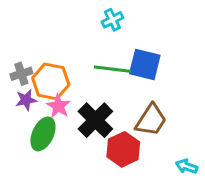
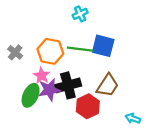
gray cross: (21, 74) -> (15, 52), turned -32
orange hexagon: (51, 81) -> (50, 51), moved
purple star: (26, 100) -> (49, 90), moved, size x1.5
black cross: (95, 120) -> (68, 85), turned 30

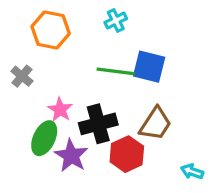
orange hexagon: (50, 51) -> (51, 30), moved
purple star: (49, 90) -> (71, 156), moved, turned -30

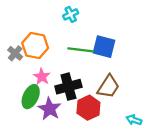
cyan cross: (116, 20) -> (71, 14), moved
orange hexagon: (51, 30) -> (35, 46), moved

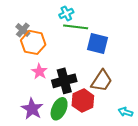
green line: (81, 50) -> (76, 27), moved
gray cross: (15, 53) -> (23, 30), moved
green ellipse: (31, 97) -> (59, 109), moved
purple star: (50, 109) -> (32, 109), moved

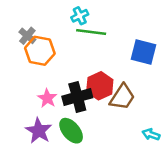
blue square: (97, 44) -> (143, 52), moved
pink star: (39, 72) -> (47, 98), moved
red hexagon: (83, 101) -> (100, 86), moved
green ellipse: (59, 109) -> (71, 131), turned -65

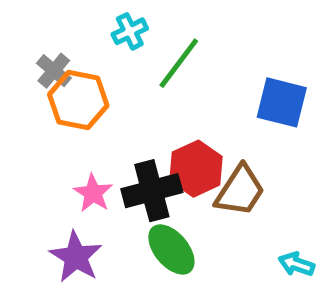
cyan cross: (80, 16) -> (130, 31), moved
green line: (91, 32) -> (179, 63), turned -60
green ellipse: (71, 131) -> (171, 249), moved

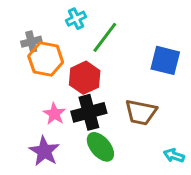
gray cross: (54, 71) -> (31, 42), turned 36
red hexagon: (196, 169) -> (85, 78), moved
brown trapezoid: (240, 191) -> (141, 112), turned 68

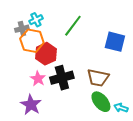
cyan cross: (76, 19) -> (36, 20), moved
red hexagon: (85, 78) -> (46, 54), moved
green ellipse: (100, 147) -> (101, 102), moved

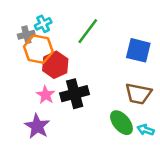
brown trapezoid: (98, 78) -> (138, 94), moved

